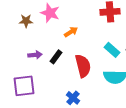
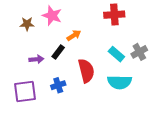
black rectangle: (56, 57) -> (58, 52), moved
blue cross: (73, 98) -> (58, 85), moved, turned 32

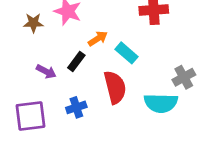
gray cross: (139, 52) -> (184, 77), moved
cyan rectangle: (116, 54) -> (126, 53), moved
purple arrow: (36, 59) -> (46, 72), turned 32

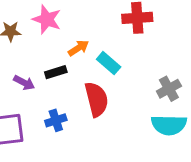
black rectangle: (76, 62) -> (56, 72), turned 36
cyan semicircle: (161, 103) -> (169, 125), moved

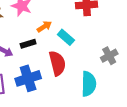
blue cross: (56, 120) -> (28, 78), size x1.6
cyan semicircle: (169, 125) -> (89, 84), moved, turned -90

